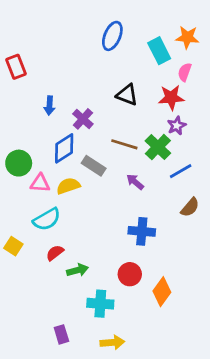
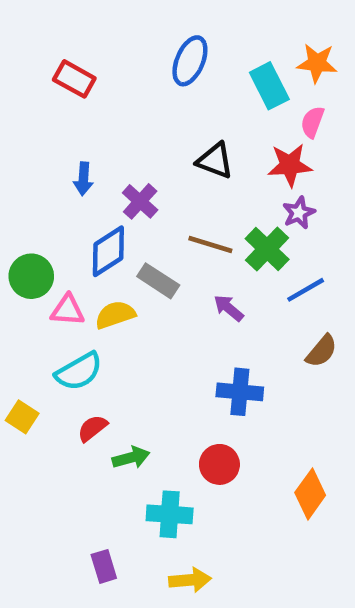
red rectangle: (16, 67) -> (74, 79), moved, turned -40
orange diamond: (162, 292) -> (310, 494), moved

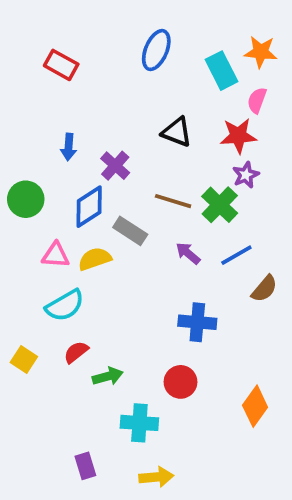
green circle: (31, 276) -> (26, 199), moved
blue line: (306, 290) -> (236, 255), moved
yellow square: (22, 417) -> (24, 360), moved

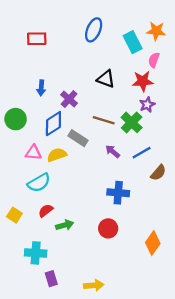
red rectangle: (61, 65) -> (37, 39), turned -30
cyan cross: (139, 423) -> (36, 253), moved

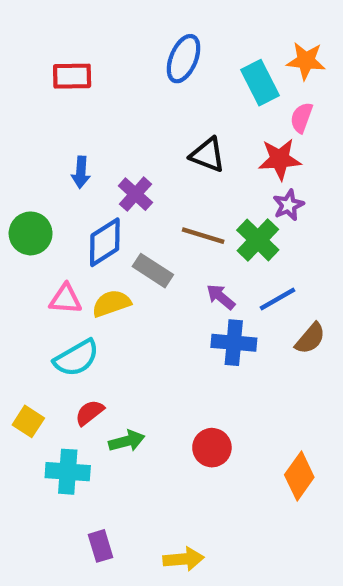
blue cross: (118, 193) -> (234, 343), moved
cyan cross: (36, 253) -> (68, 472), moved

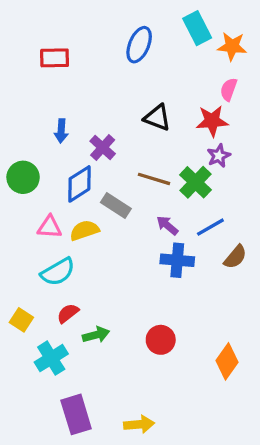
cyan rectangle: (260, 83) -> (197, 28), moved
cyan cross: (68, 472) -> (51, 358), turned -36
purple rectangle: (100, 546) -> (76, 414), size x1.6

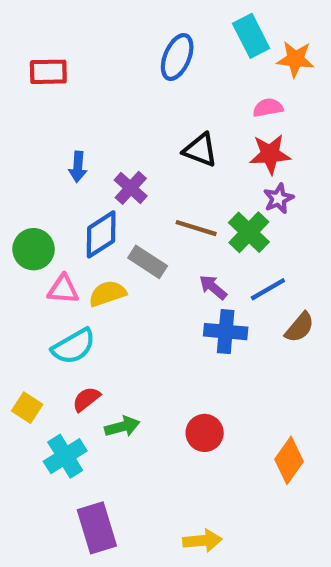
red rectangle: (55, 58) -> (48, 72), moved
pink semicircle: (229, 89) -> (268, 108), moved, turned 60
green circle: (23, 177) -> (34, 249), moved
yellow arrow: (139, 424) -> (202, 541), moved

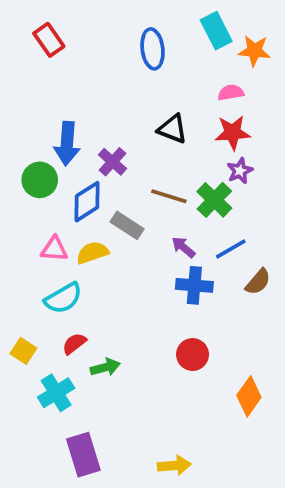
blue ellipse: (177, 57) -> (153, 49), turned -30
red rectangle: (48, 72) -> (49, 40), moved, turned 56
blue arrow: (78, 167) -> (67, 143), size x1.6
green circle: (34, 249) -> (40, 180), moved
red circle: (205, 433) -> (193, 355), moved

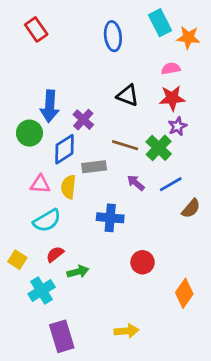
gray rectangle: (127, 225) -> (94, 167), turned -40
yellow semicircle: (92, 253) -> (68, 187), turned -65
blue cross: (194, 285) -> (110, 218), moved
yellow arrow: (174, 465) -> (126, 331), moved

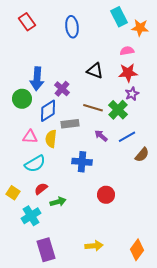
blue ellipse: (113, 36) -> (72, 27), moved
orange diamond: (184, 293) -> (137, 250), moved

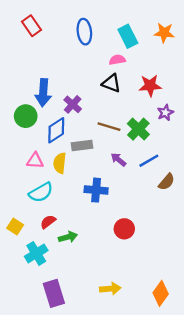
cyan rectangle: (119, 17) -> (128, 36), moved
pink semicircle: (127, 51) -> (117, 60), moved
purple star: (132, 94) -> (165, 113), moved

